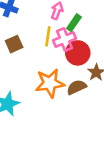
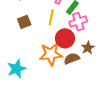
pink cross: (65, 40) -> (78, 22), moved
red circle: (78, 53) -> (65, 38), moved

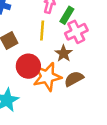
red circle: (65, 38) -> (28, 66), moved
brown star: (88, 48) -> (64, 53), moved

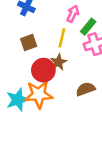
brown star: (64, 53) -> (58, 62), moved
orange star: (47, 77) -> (39, 94), moved

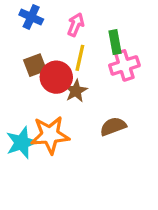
pink arrow: (73, 14) -> (76, 25), moved
green rectangle: (88, 27) -> (115, 42), turned -49
red circle: (43, 70) -> (56, 77), moved

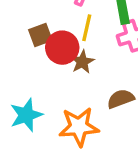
orange star: (50, 135) -> (79, 127), moved

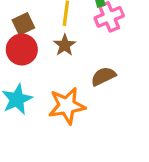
red circle: (62, 48) -> (22, 49), moved

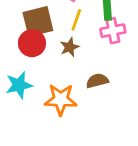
brown square: (23, 24) -> (38, 21), size x1.6

